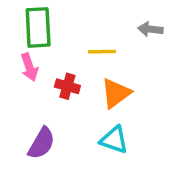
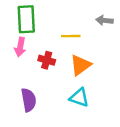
pink arrow: (29, 67) -> (20, 47), turned 30
purple semicircle: (41, 143) -> (29, 100), turned -40

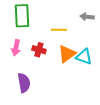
pink arrow: (20, 47) -> (16, 48), moved
cyan triangle: (79, 98) -> (84, 57), moved

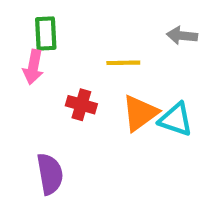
green rectangle: (22, 16) -> (46, 33), size x0.7
pink arrow: (16, 48) -> (33, 67), moved

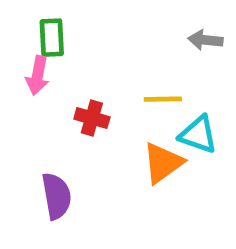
yellow line: (123, 63) -> (163, 99), moved
orange triangle: (140, 113) -> (163, 163), moved

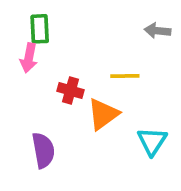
cyan triangle: (198, 135) -> (152, 141), moved, turned 44
orange triangle: (163, 163) -> (103, 114), moved

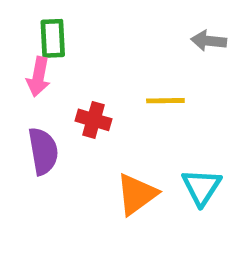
orange triangle: (103, 114) -> (137, 194), moved
purple semicircle: (43, 150) -> (43, 151), moved

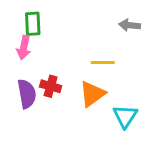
red cross: (94, 120) -> (51, 86), moved
orange triangle: (137, 194) -> (92, 94), moved

